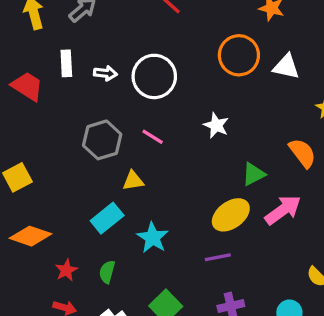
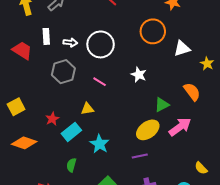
white triangle: (286, 67) -> (182, 48), moved, turned -30
gray hexagon: (102, 140) -> (63, 72), moved
red star: (66, 270) -> (52, 119), moved

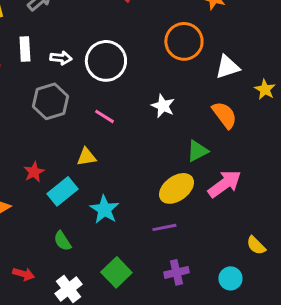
orange semicircle: (192, 92) -> (224, 115), moved
green semicircle: (71, 165) -> (62, 241), turned -48

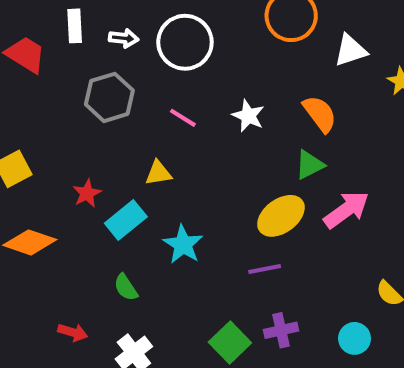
white star: (163, 106) -> (248, 116), moved
orange semicircle: (224, 115) -> (320, 114), moved
green square: (116, 272) -> (230, 342), moved

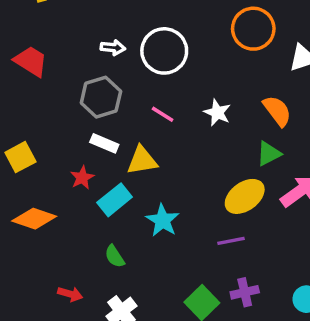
white rectangle: (75, 26) -> (104, 143), moved, turned -64
yellow triangle: (158, 173) -> (142, 160), size x1.4

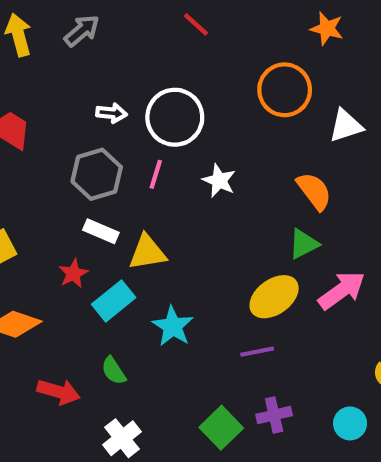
white star: (217, 113) -> (219, 181), moved
pink line: (163, 114) -> (156, 174), moved, turned 75
red arrow: (70, 294) -> (59, 392), moved, size x1.4

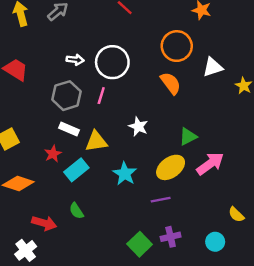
white star: (219, 181) -> (138, 127), moved
orange semicircle: (314, 191) -> (171, 83), moved
cyan star: (173, 326) -> (125, 174), moved
white cross: (122, 438) -> (26, 250), moved

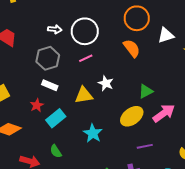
pink line: (101, 96) -> (86, 58), moved, turned 48
yellow triangle: (96, 141) -> (84, 95), moved
cyan star: (125, 174) -> (93, 133), moved
purple line: (161, 200) -> (145, 146), moved

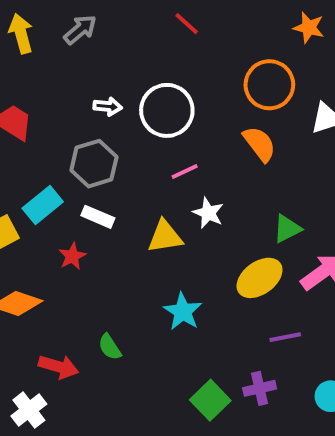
pink line: (86, 58) -> (185, 171), moved
cyan rectangle: (56, 118) -> (43, 205), moved

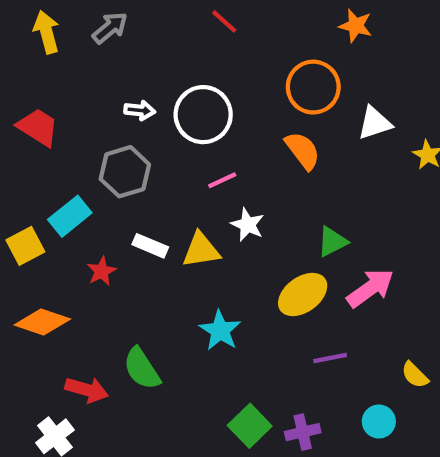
white rectangle: (98, 217) -> (150, 246), moved
green semicircle: (110, 347) -> (142, 369), size x1.5
purple cross: (260, 388) -> (303, 432), moved

